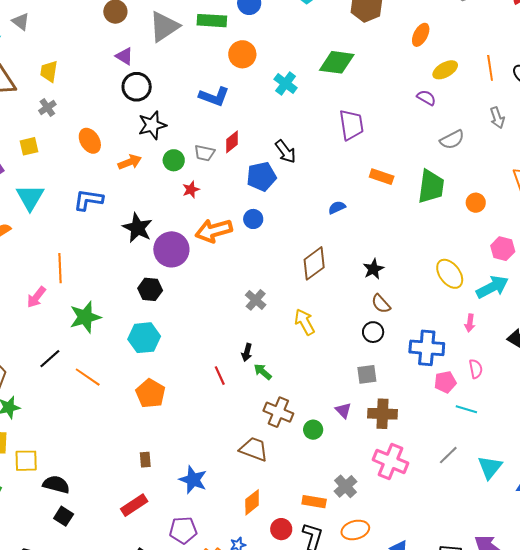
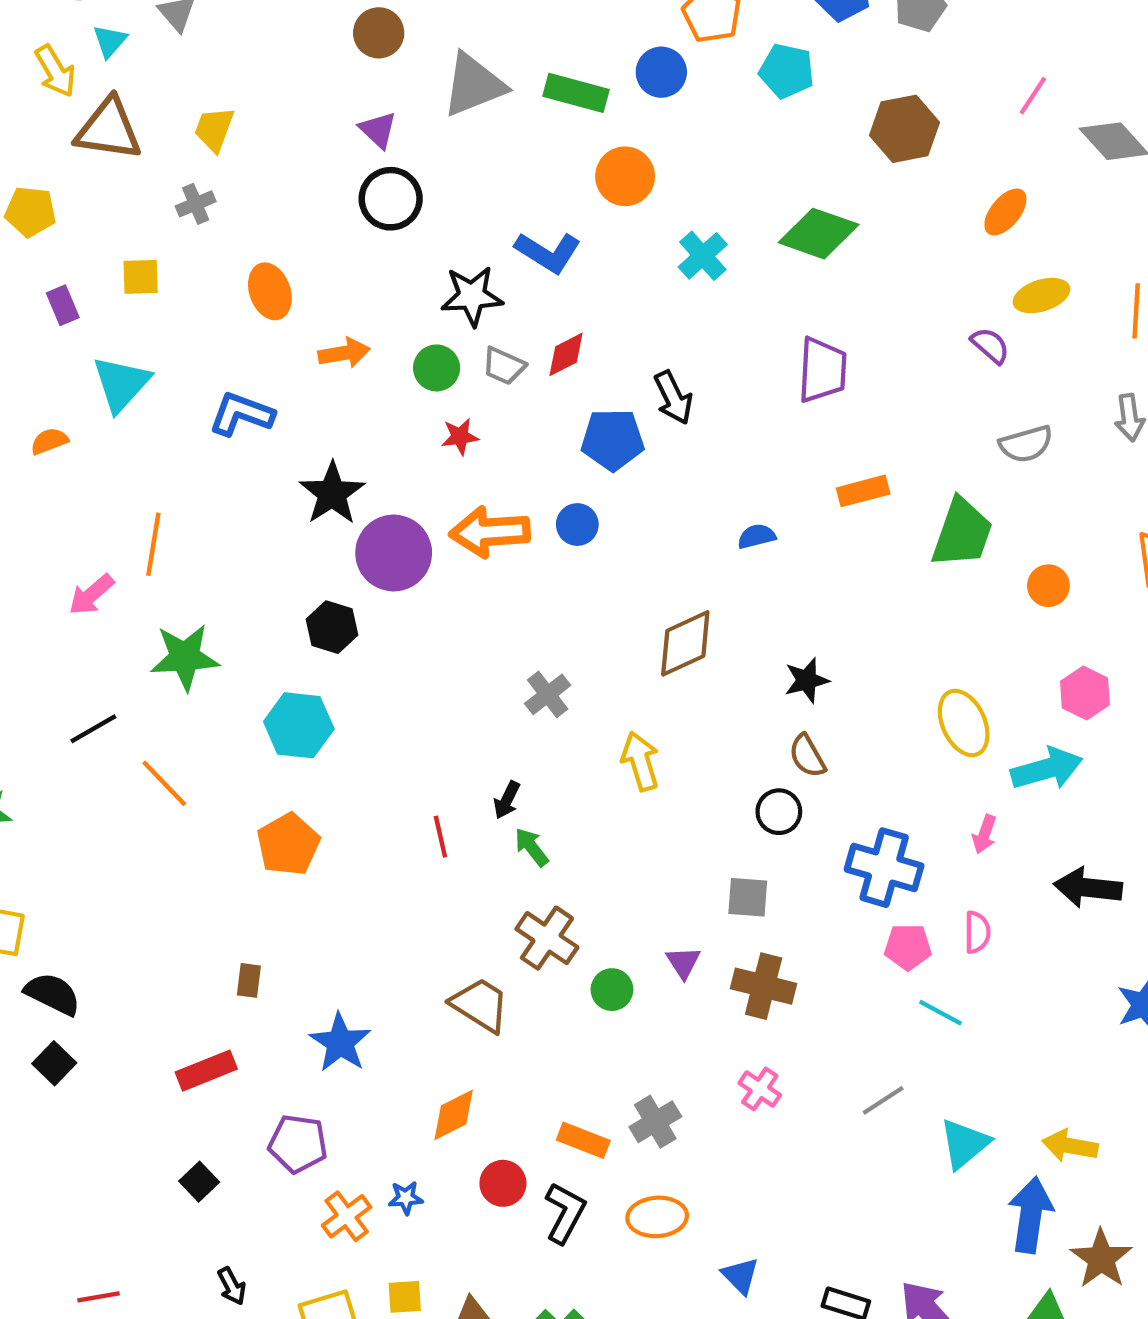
black star: (152, 125) -> (472, 296), moved
orange rectangle: (382, 177) -> (863, 491), turned -45
pink cross: (391, 461) -> (760, 1089), size x0.6

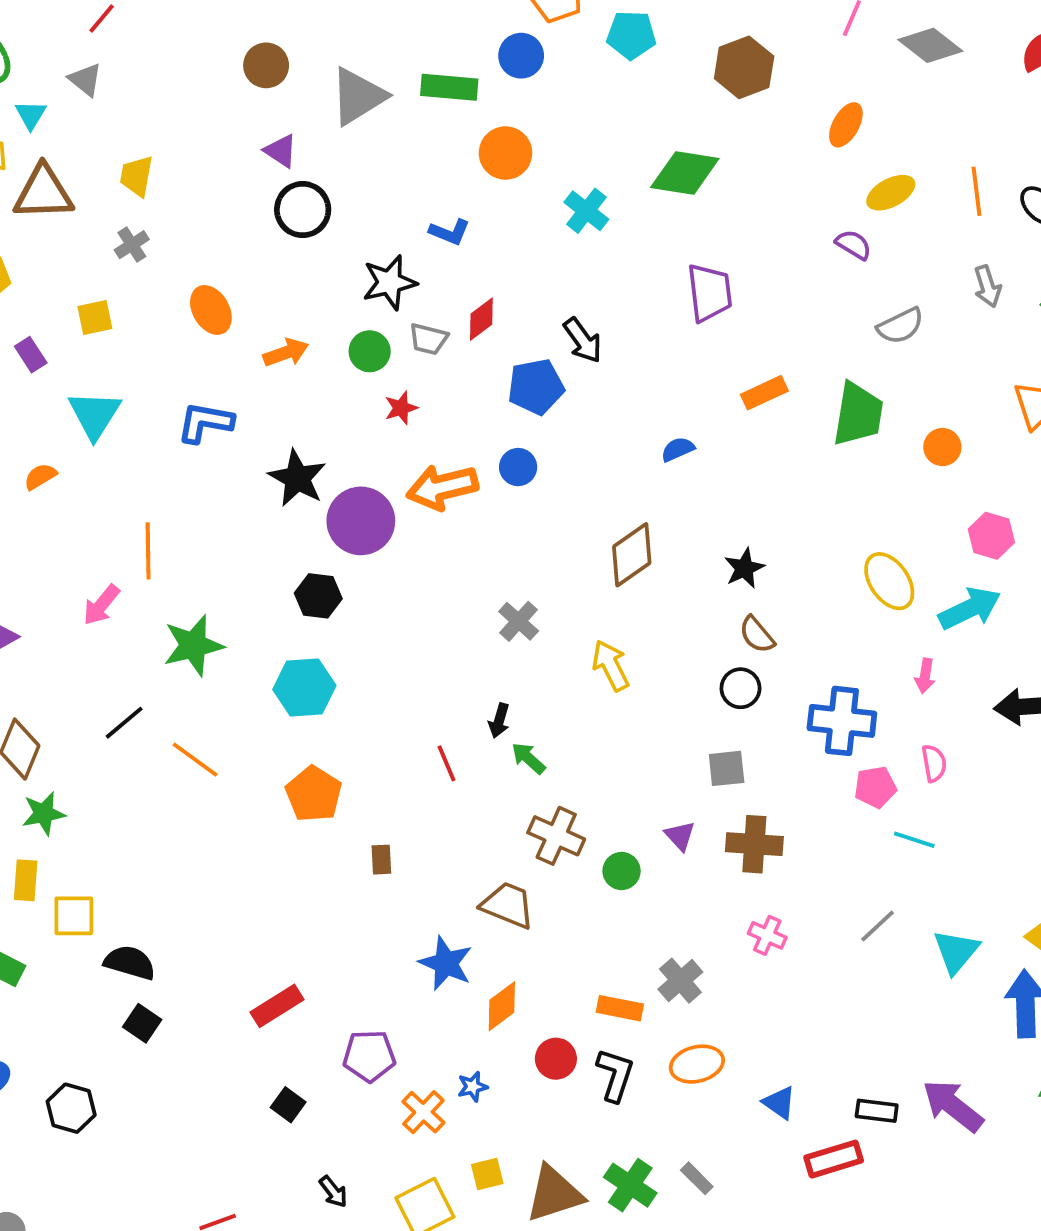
blue L-shape: (548, 252) -> (450, 232), size x0.7
brown rectangle: (249, 980) -> (381, 860), moved
blue star: (340, 1043) -> (446, 963), moved

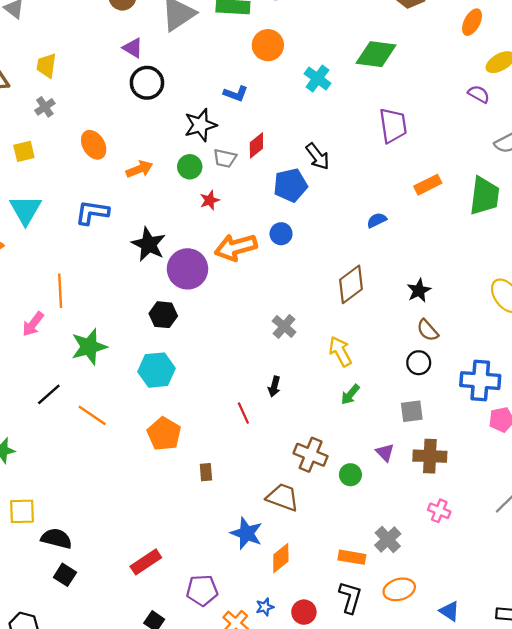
green arrow: (528, 758) -> (350, 394), moved, turned -90
red circle: (556, 1059) -> (304, 612), moved

